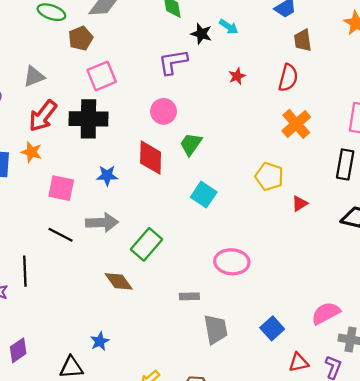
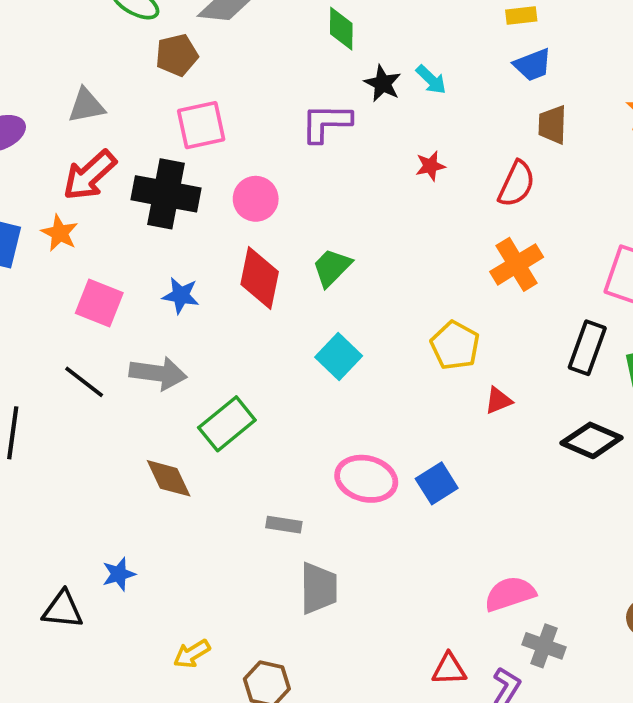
pink circle: (163, 111) -> (256, 199), moved
blue square: (272, 328) -> (437, 483), moved

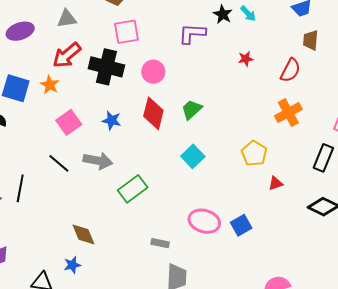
pink square: (99, 303) -> (69, 122), turned 30
brown diamond: (169, 478) -> (83, 234), moved

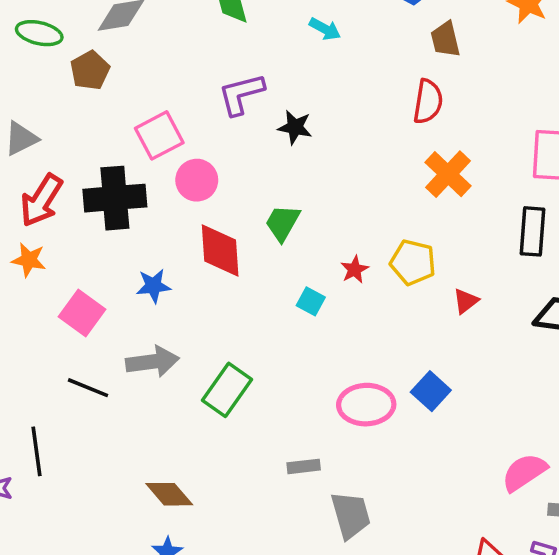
black star: (223, 14) -> (295, 127), moved
pink square: (127, 32) -> (159, 135), moved
red star: (246, 59) -> (355, 269), moved
cyan square: (193, 156) -> (311, 301), size x0.7

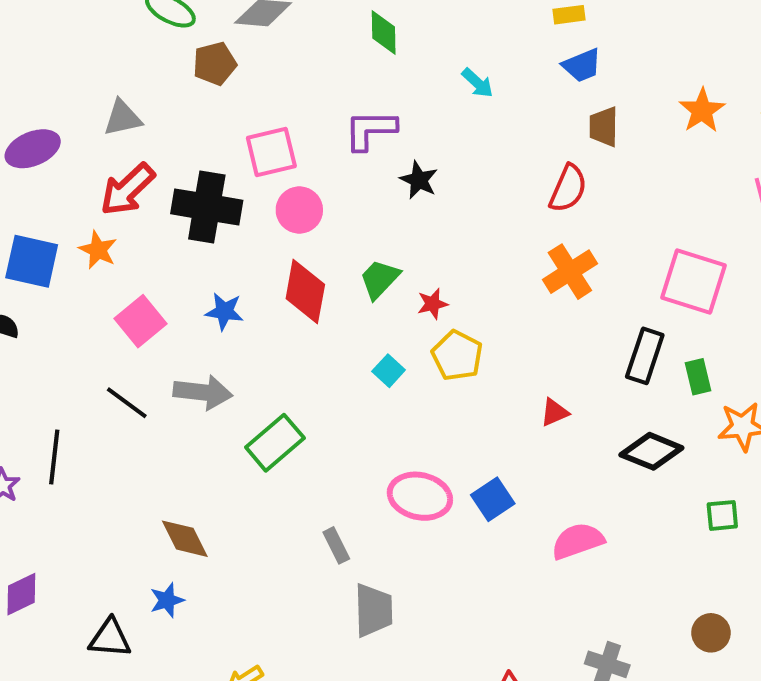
yellow pentagon: (413, 262) -> (457, 356), moved
red star: (355, 269) -> (433, 304), moved
gray rectangle: (304, 466) -> (336, 545), turned 56
pink semicircle: (524, 472) -> (578, 541), moved

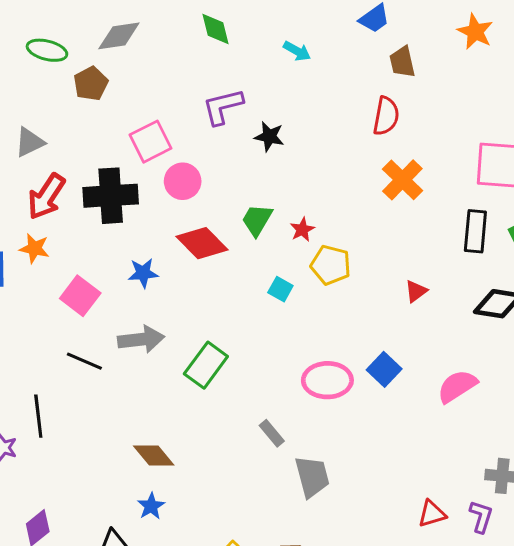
red diamond: (305, 292) -> (202, 243), turned -42

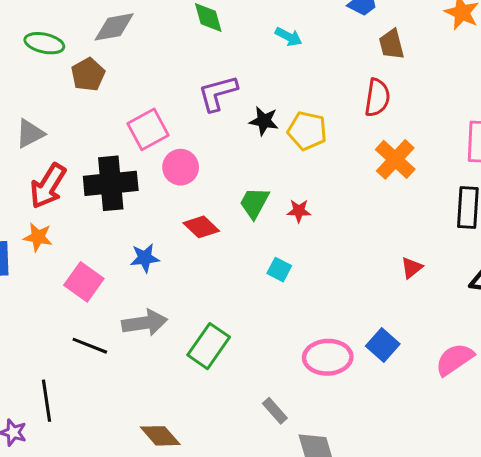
red star: (302, 230) -> (299, 211), turned 30
red diamond: (202, 243) -> (201, 227), size x0.7
yellow pentagon: (331, 265) -> (307, 131), moved

